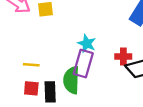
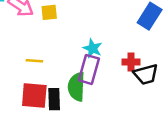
yellow line: (31, 65) -> (34, 61), moved
red square: (31, 88) -> (34, 95), size x1.6

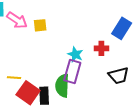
yellow line: (34, 61) -> (14, 78), moved
red cross: (131, 62) -> (101, 48), moved
red square: (34, 95) -> (28, 93), turned 30

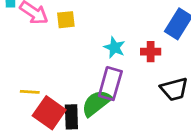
cyan star: (75, 54) -> (114, 47), moved
green semicircle: (62, 86) -> (96, 103), turned 50

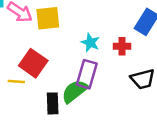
yellow square: (66, 20) -> (48, 18), size x1.5
red square: (49, 113) -> (33, 63), moved

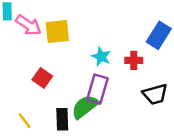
red square: (33, 63) -> (42, 78), size x0.7
yellow line: (16, 81) -> (25, 121), moved, turned 49

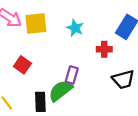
cyan star: (101, 57) -> (75, 28), moved
purple rectangle: (97, 89) -> (72, 75), size x0.7

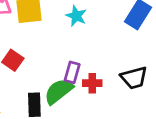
red cross: (104, 49) -> (92, 83), moved

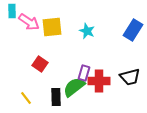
red cross: (92, 83) -> (99, 81), size x1.5

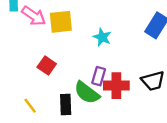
cyan star: (87, 31) -> (102, 37), moved
green semicircle: (74, 87) -> (87, 93), turned -105

